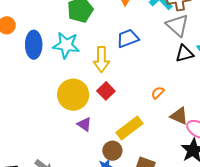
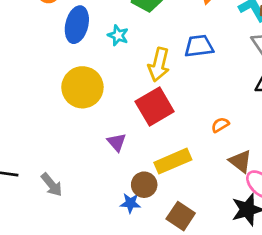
cyan star: (66, 45) -> (118, 35), size x0.6
red square: (106, 91) -> (155, 106), size x1.6
yellow circle: (73, 95) -> (82, 87), moved

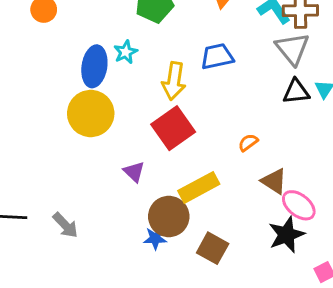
blue ellipse: (77, 25) -> (94, 66), moved
cyan star: (118, 35) -> (126, 52), turned 30
brown circle: (144, 185) -> (169, 217), size x1.4

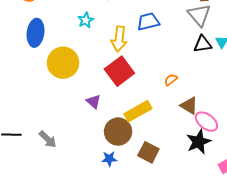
blue ellipse: (94, 66) -> (36, 33), moved
blue star: (155, 238) -> (109, 159), moved

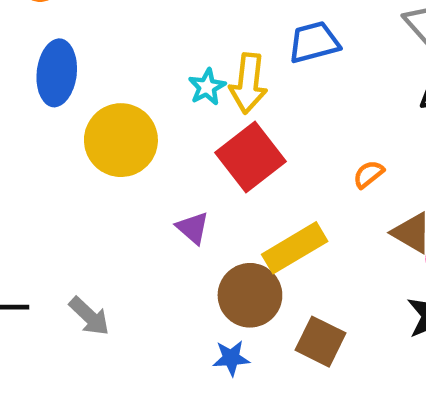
cyan star: (86, 20) -> (207, 87), moved

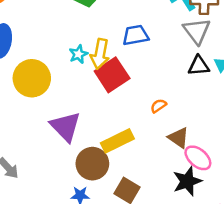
red square: (250, 157) -> (112, 75), moved
purple triangle: (193, 228) -> (65, 126), size x1.8

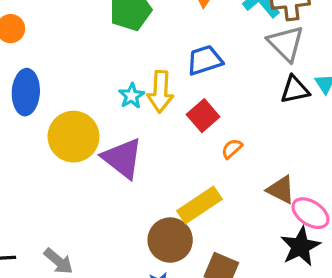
red square: (112, 75) -> (203, 116), moved, size x0.7
orange semicircle: (159, 106) -> (232, 149), moved
purple triangle: (65, 126) -> (122, 158), moved

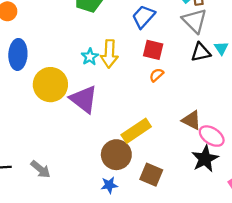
blue trapezoid: (205, 60) -> (143, 17), moved, turned -30
red square: (203, 116) -> (153, 50), moved, turned -35
orange semicircle: (232, 149) -> (156, 75), moved

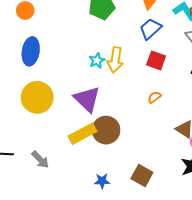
orange semicircle: (156, 75) -> (154, 97), moved
yellow circle: (50, 85) -> (37, 97), moved
yellow rectangle: (136, 131) -> (82, 134), moved
brown circle: (116, 155) -> (106, 130), moved

